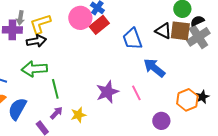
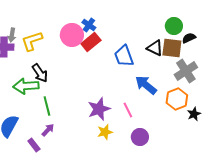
gray cross: (198, 37) -> (186, 71), moved
black arrow: (36, 41) -> (40, 73), moved, turned 66
orange hexagon: (187, 100) -> (177, 99), moved
yellow star: (78, 115) -> (105, 132), moved
purple circle: (161, 121) -> (140, 137), moved

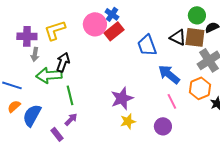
gray arrow: (12, 35) -> (35, 54), moved
black arrow: (40, 73) -> (63, 62), turned -126
pink line: (128, 110) -> (172, 101), moved

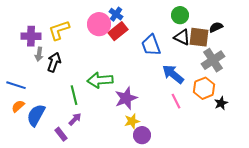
green circle: (197, 15) -> (180, 15), moved
black arrow: (63, 62) -> (54, 62), moved
green arrow: (49, 75) -> (100, 80), moved
purple circle: (163, 126) -> (142, 135), moved

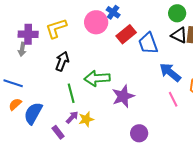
red rectangle: (118, 31) -> (126, 34), moved
gray arrow: (39, 54) -> (22, 49), moved
black arrow: (54, 62) -> (62, 61), moved
yellow star: (132, 121) -> (86, 119), moved

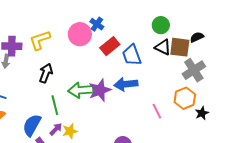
blue arrow: (170, 72) -> (126, 84), moved, turned -45
purple star: (123, 96) -> (100, 90), moved
blue semicircle: (33, 113) -> (32, 125), moved

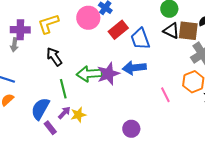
black arrow: (46, 73) -> (54, 57), turned -54

